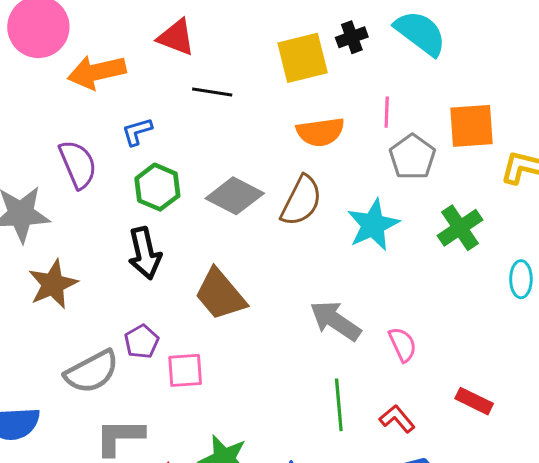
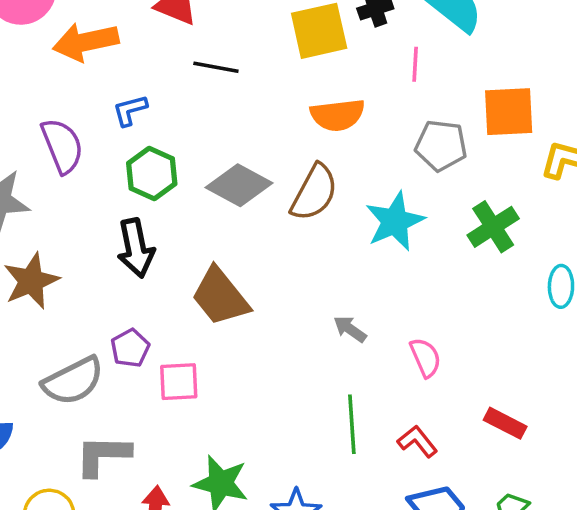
pink line: (387, 112) -> (415, 64), moved
gray pentagon: (412, 157) -> (441, 145), turned -30
gray arrow: (335, 321) -> (350, 329), size x0.6

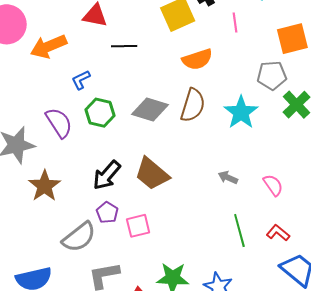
gray pentagon: (441, 145) -> (272, 75), moved
purple semicircle: (62, 146) -> (59, 123), moved
black arrow: (136, 248) -> (107, 175), moved, turned 64

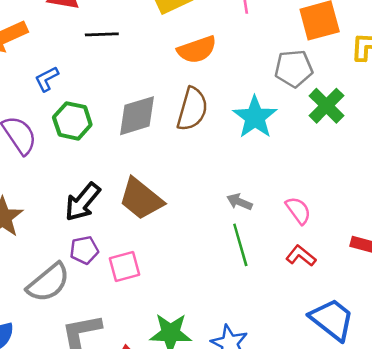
gray diamond: (150, 110) -> (137, 116), turned -33
purple pentagon: (107, 212) -> (84, 250), turned 30
green line: (239, 231) -> (240, 245), moved
red L-shape: (278, 233) -> (301, 256), moved

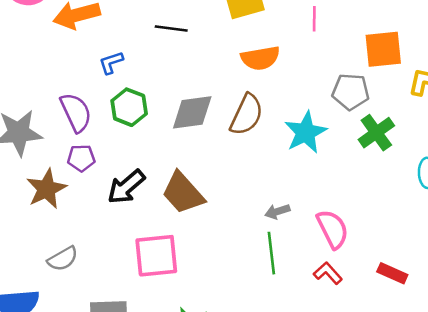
gray arrow: (239, 202) -> (277, 211), turned -50
pink semicircle: (298, 210) -> (333, 229), size x1.4
purple pentagon: (84, 250) -> (81, 158), moved
pink square: (124, 267) -> (156, 256), size x1.5
gray semicircle: (48, 283) -> (63, 259), moved, size x0.7

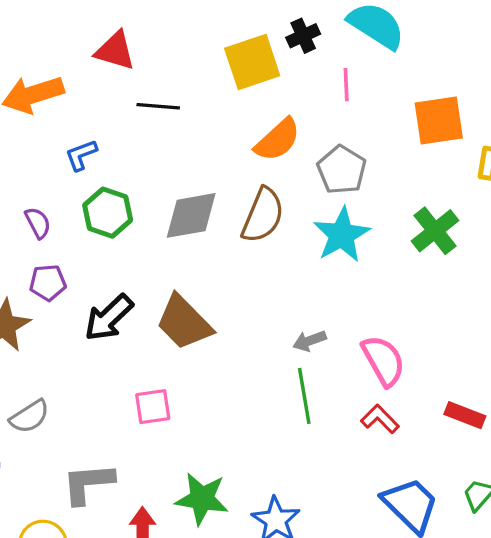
orange semicircle: (260, 58) -> (278, 140), turned -30
gray pentagon: (351, 92) -> (342, 170), moved, turned 30
purple semicircle: (76, 112) -> (38, 223), size x0.6
pink square: (156, 256) -> (153, 407), size x0.6

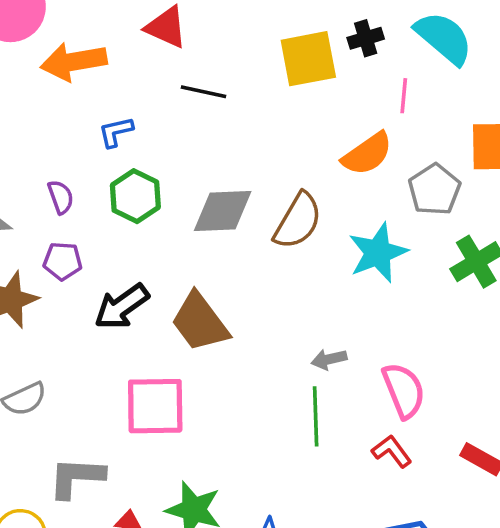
orange semicircle: (278, 140) -> (367, 154), moved
gray pentagon: (342, 170) -> (434, 190), moved
pink square: (153, 407) -> (155, 406), size x1.6

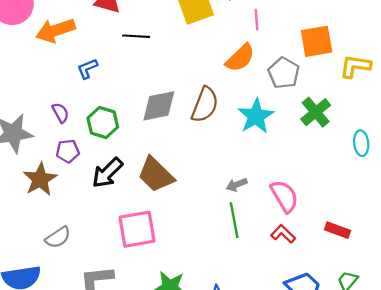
green hexagon: (135, 196) -> (103, 123), moved

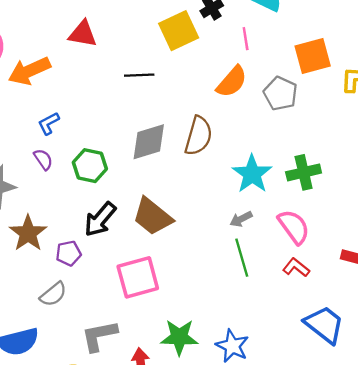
black line: (136, 36) -> (139, 75), moved
blue L-shape: (87, 69) -> (49, 123), moved
green cross: (316, 112) -> (304, 172), moved, turned 32
cyan star: (256, 116) -> (252, 174), moved
purple pentagon: (68, 151) -> (69, 253), moved

